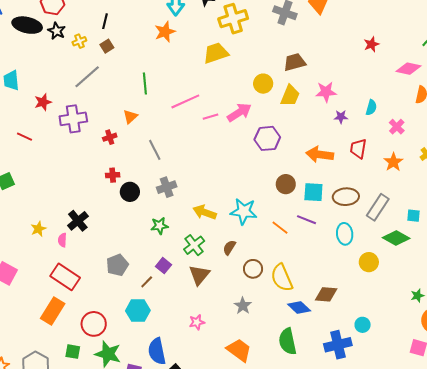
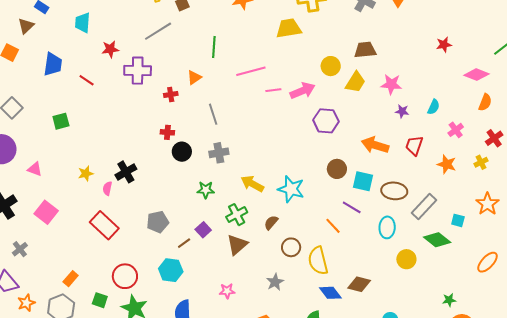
orange star: (393, 162) -> (447, 164), turned -30
orange line: (280, 228) -> (333, 226), moved
orange rectangle: (53, 311) -> (71, 279), moved, size x0.6

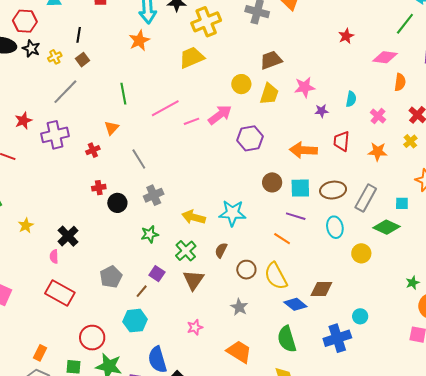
yellow star: (86, 173) -> (26, 226), moved

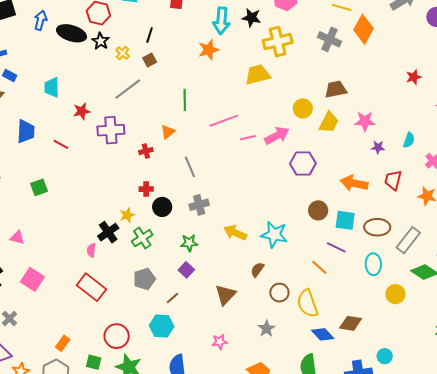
yellow cross: (55, 57) -> (123, 53), turned -32
yellow star: (26, 226) -> (127, 215), moved
green cross: (186, 251) -> (142, 238), moved
purple square: (157, 274) -> (186, 270), moved

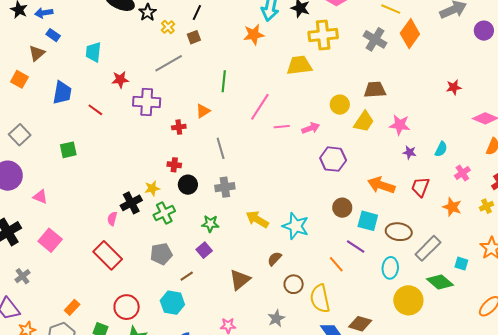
pink line: (224, 121) -> (260, 107), turned -44
pink arrow: (277, 136) -> (311, 128), size x0.7
yellow circle: (395, 294) -> (408, 300), size x1.5

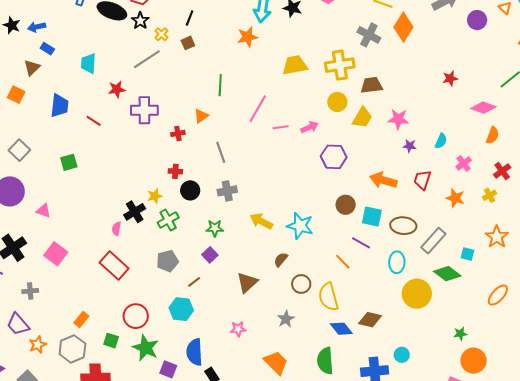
yellow cross: (323, 35) -> (340, 65), moved
gray line: (169, 63) -> (147, 59), moved
gray cross: (23, 276) -> (30, 291), turned 35

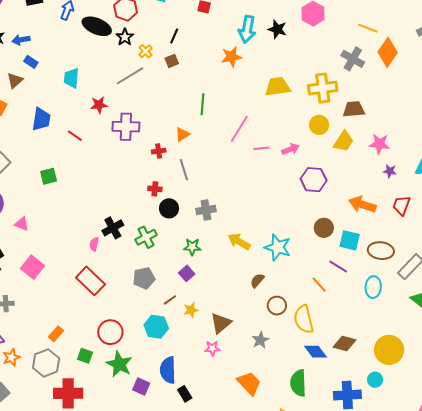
gray line: (221, 152) -> (184, 170), moved
yellow star: (155, 196) -> (191, 310), moved
brown triangle: (247, 282) -> (221, 323), moved
yellow circle: (417, 294) -> (389, 350), moved

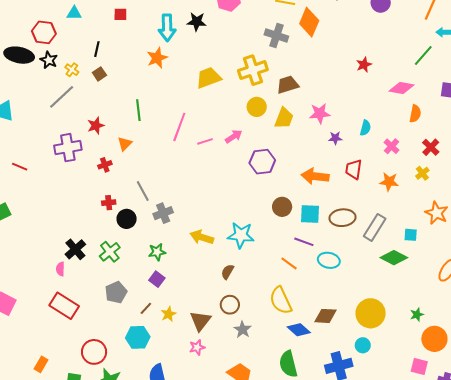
red star: (99, 105) -> (96, 126), moved
gray line: (184, 170) -> (143, 191), moved
cyan ellipse: (373, 287) -> (329, 260), moved, turned -70
brown circle: (277, 306) -> (230, 305), moved

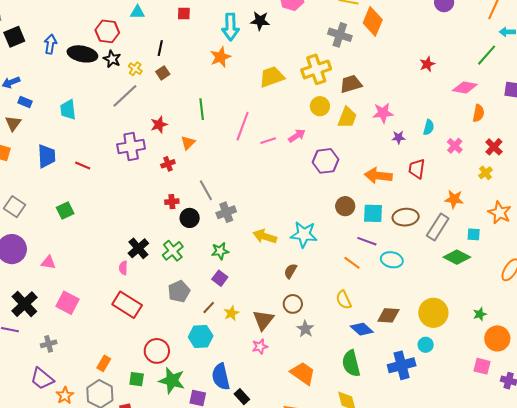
orange star: (389, 182) -> (454, 199), moved
yellow semicircle: (281, 300) -> (344, 300), size x0.7

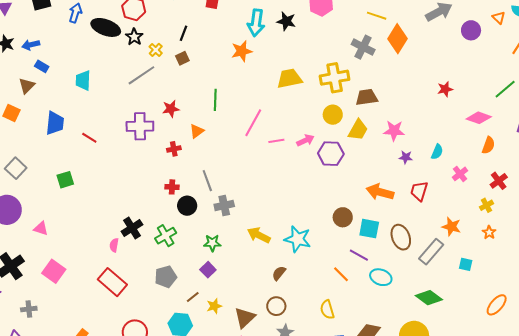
purple hexagon: (326, 161) -> (331, 154), moved
orange star: (500, 213) -> (489, 232), moved, size x0.6
brown ellipse: (406, 217) -> (401, 237), turned 65
green diamond: (457, 257) -> (429, 298), moved

